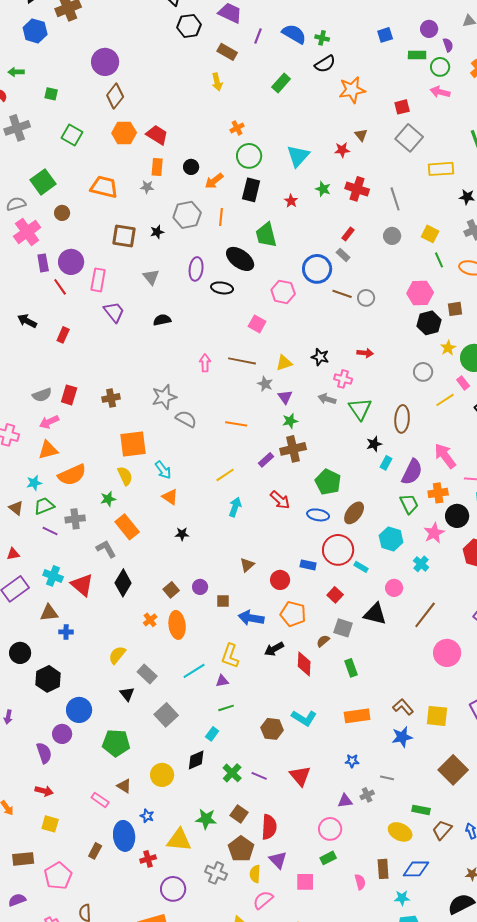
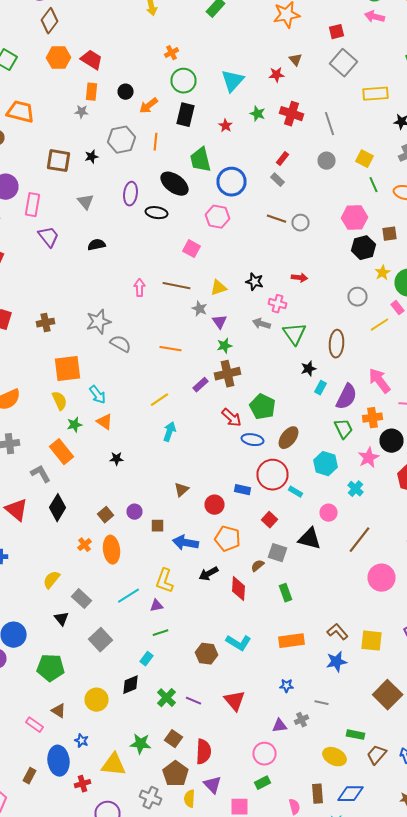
orange trapezoid: (104, 187) -> (20, 112), moved
blue circle: (317, 269) -> (232, 182), moved
green star: (108, 499) -> (74, 425), moved
red arrow: (280, 500) -> (232, 418), moved

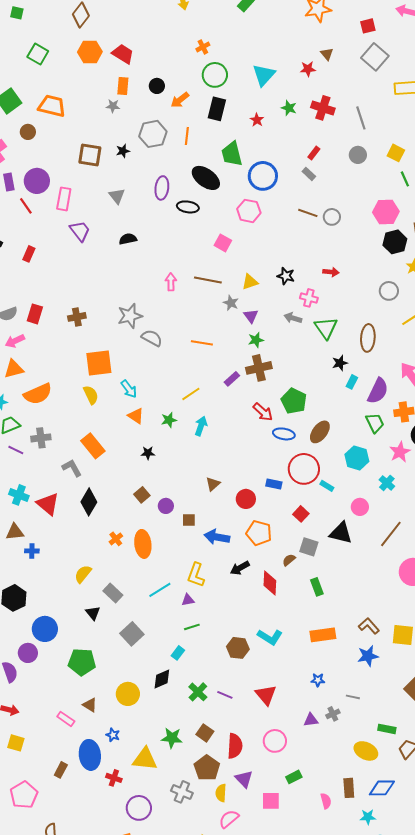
green star: (74, 425) -> (169, 420), moved
brown square: (106, 515) -> (142, 495), moved
pink circle: (264, 754) -> (275, 741), moved
red cross: (82, 784) -> (114, 778), turned 35

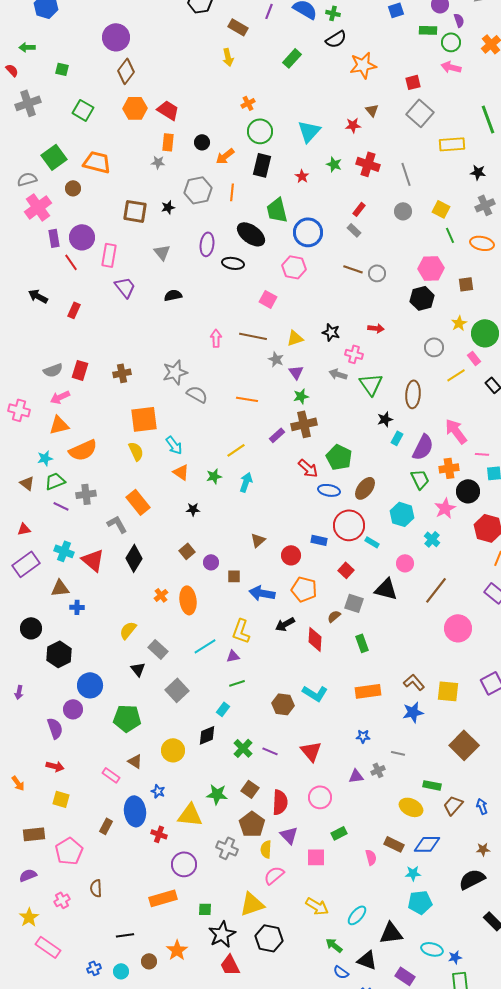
black hexagon: (395, 242) -> (422, 298), moved
brown rectangle: (349, 788) -> (394, 844), turned -60

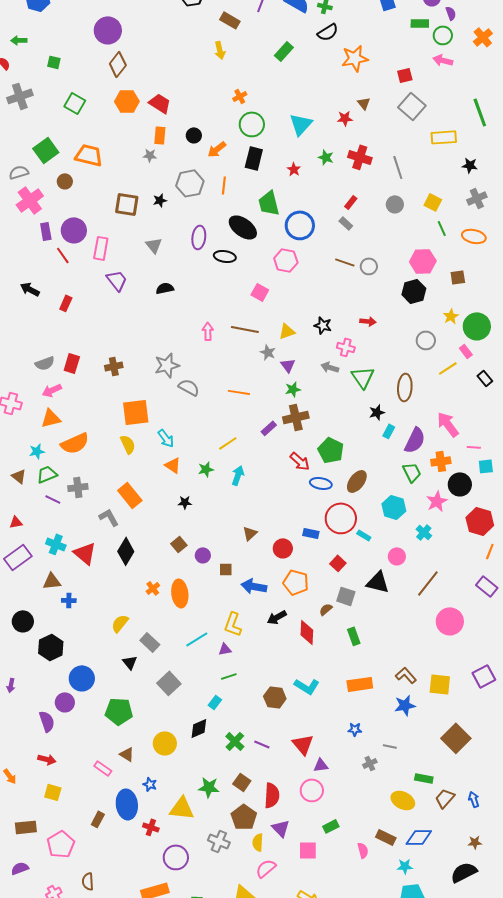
purple triangle: (356, 776) -> (321, 765), moved

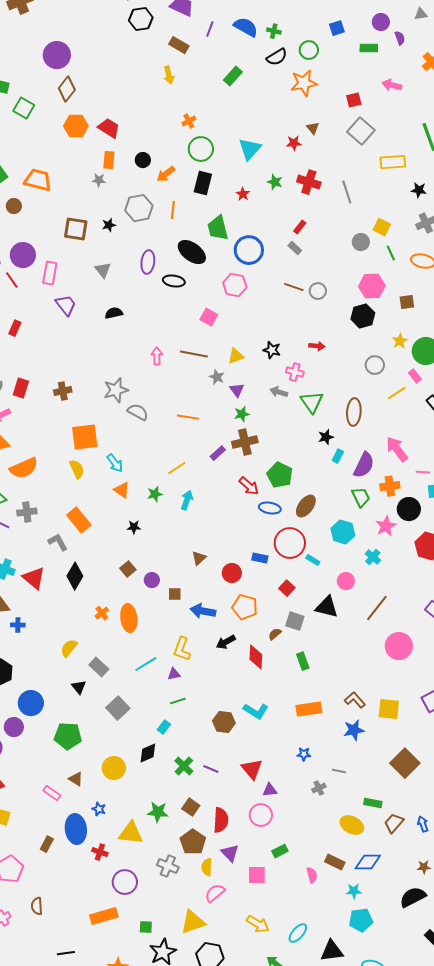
green circle: (443, 35) -> (309, 50), moved
green square: (75, 103) -> (24, 108), moved
gray circle: (395, 204) -> (361, 242), moved

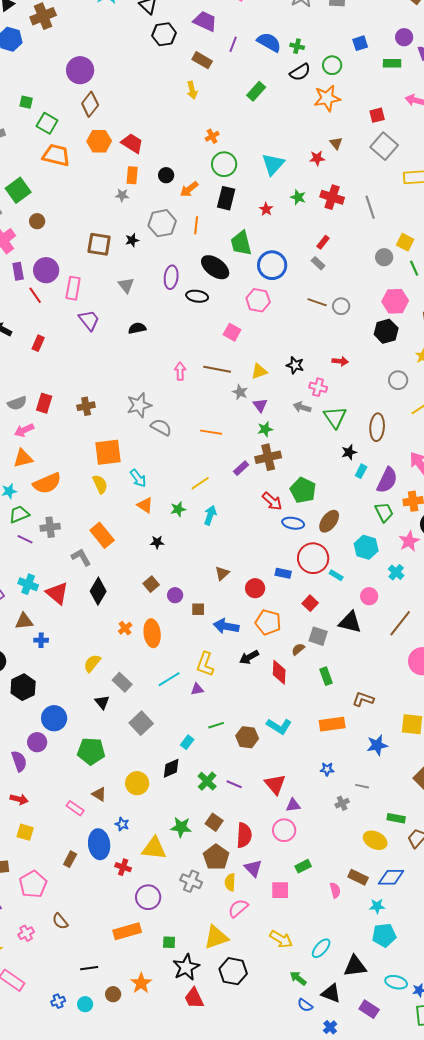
orange trapezoid: (38, 180) -> (56, 155), moved
brown L-shape: (355, 700) -> (363, 699), moved, turned -30
green line: (178, 701) -> (216, 725), moved
brown semicircle: (37, 906) -> (60, 921), turned -36

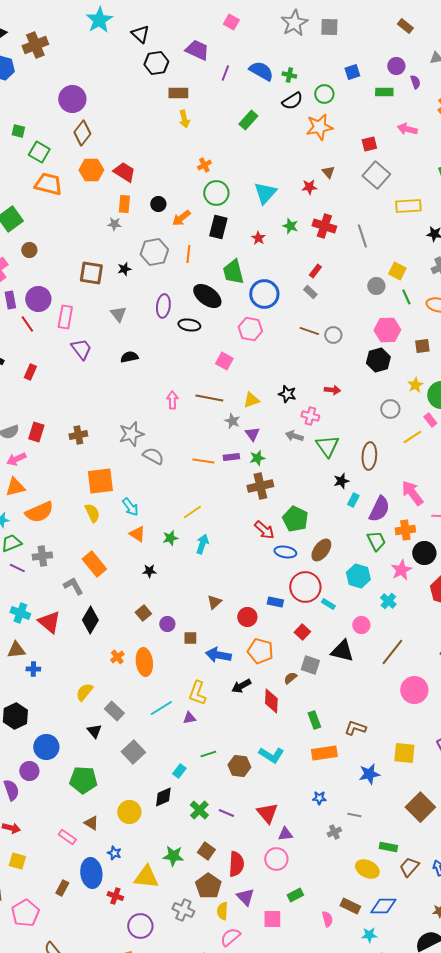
brown rectangle: (202, 60) -> (178, 93), moved, turned -30
purple rectangle: (241, 468) -> (231, 457), moved, turned 35
green rectangle: (326, 676) -> (314, 720), moved

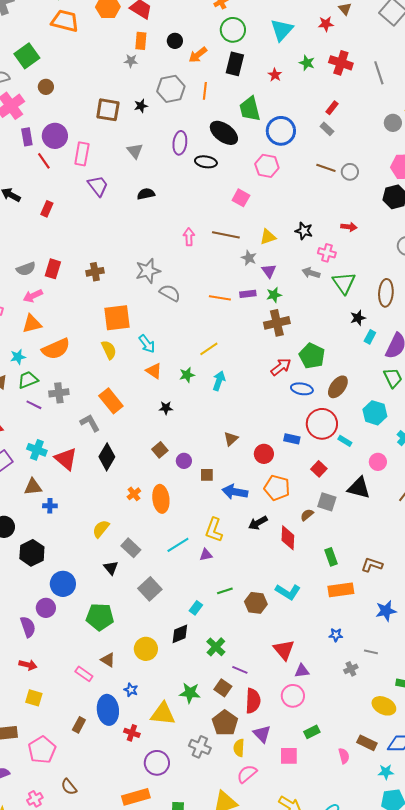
red arrow: (264, 530) -> (281, 367), turned -80
purple line: (226, 813) -> (240, 670), moved

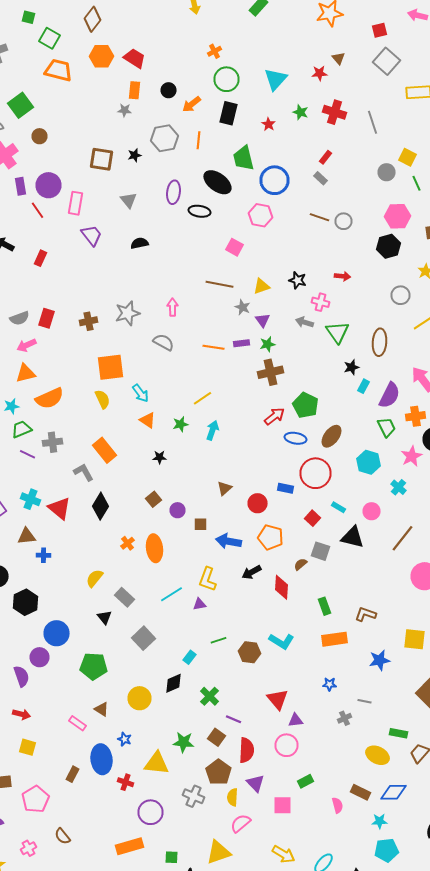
pink arrow: (189, 237) -> (172, 307), moved
gray star: (148, 271) -> (128, 313), moved
cyan rectangle: (345, 441) -> (338, 507), moved

